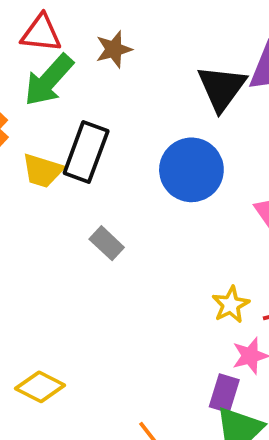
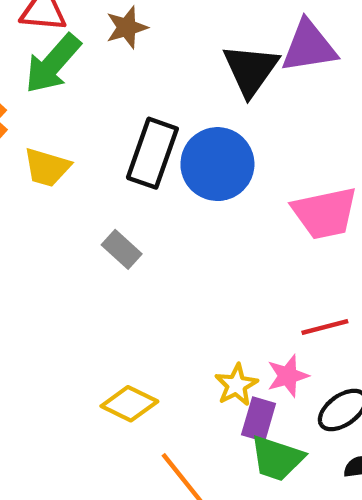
black rectangle: (86, 152) -> (152, 153), moved
yellow star: (231, 305) -> (236, 385), moved
yellow diamond: (40, 387) -> (129, 404), moved

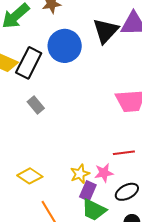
black rectangle: (152, 153) -> (29, 63), moved
blue circle: (217, 164) -> (65, 46), moved

